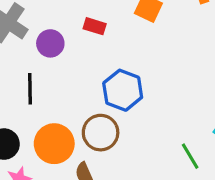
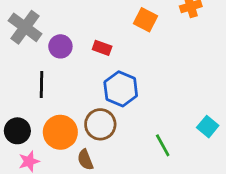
red rectangle: (95, 26) -> (102, 48), moved
green line: (190, 156) -> (163, 145), moved

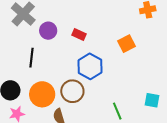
orange square: (146, 20) -> (127, 44), moved, turned 30
cyan square: (208, 127) -> (152, 100), turned -35

